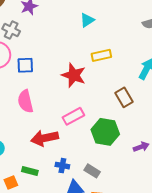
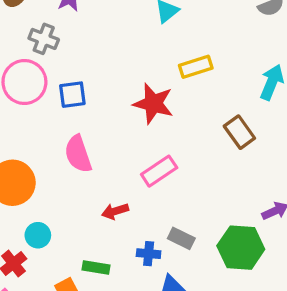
green hexagon: (105, 132) -> (241, 248), moved
red arrow: (45, 138) -> (115, 211), size x0.6
gray rectangle: (92, 171) -> (181, 238), moved

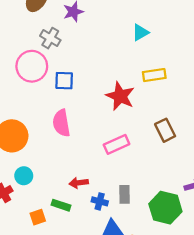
brown rectangle: (239, 132) -> (165, 130), moved
red arrow: (115, 211) -> (79, 183), moved
gray rectangle: (181, 238) -> (125, 194), turned 54

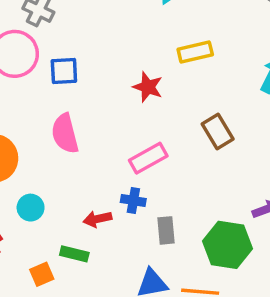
red star: (120, 96) -> (148, 87), size x0.7
cyan circle: (24, 176) -> (31, 208), moved
blue cross: (100, 201) -> (133, 201), moved

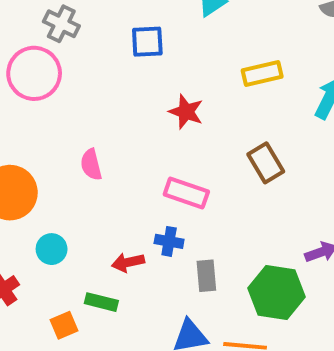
yellow rectangle: (195, 52) -> (262, 73), moved
blue square: (64, 71) -> (147, 42), moved
pink semicircle: (65, 134) -> (91, 165), size x0.7
pink rectangle: (148, 158) -> (186, 193), turned 48

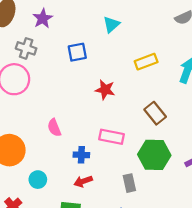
blue cross: (169, 241) -> (81, 155), moved
green hexagon: (277, 293) -> (154, 155), moved

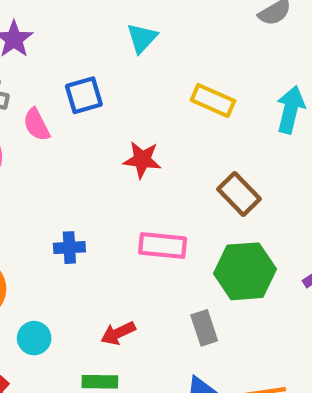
yellow rectangle: (146, 62) -> (213, 100), turned 50
pink semicircle: (54, 128) -> (36, 125), moved
blue cross: (81, 155) -> (69, 248), moved

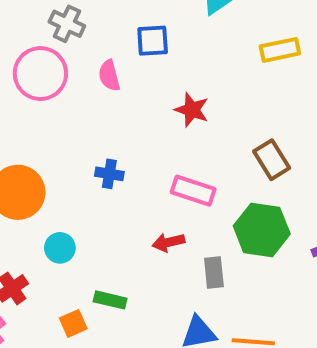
yellow rectangle: (213, 100) -> (280, 50), moved, turned -48
pink semicircle: (36, 125) -> (109, 76), moved
red arrow: (118, 333) -> (168, 242), moved

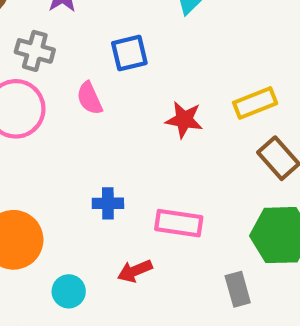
yellow rectangle: (280, 50) -> (255, 103), moved
pink rectangle: (193, 191) -> (179, 223), moved
red arrow: (168, 242) -> (135, 271), moved

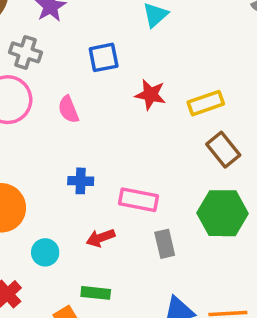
pink semicircle: (90, 98) -> (68, 109), moved
red star: (184, 120) -> (150, 95), moved
gray rectangle: (238, 289) -> (165, 244), moved

